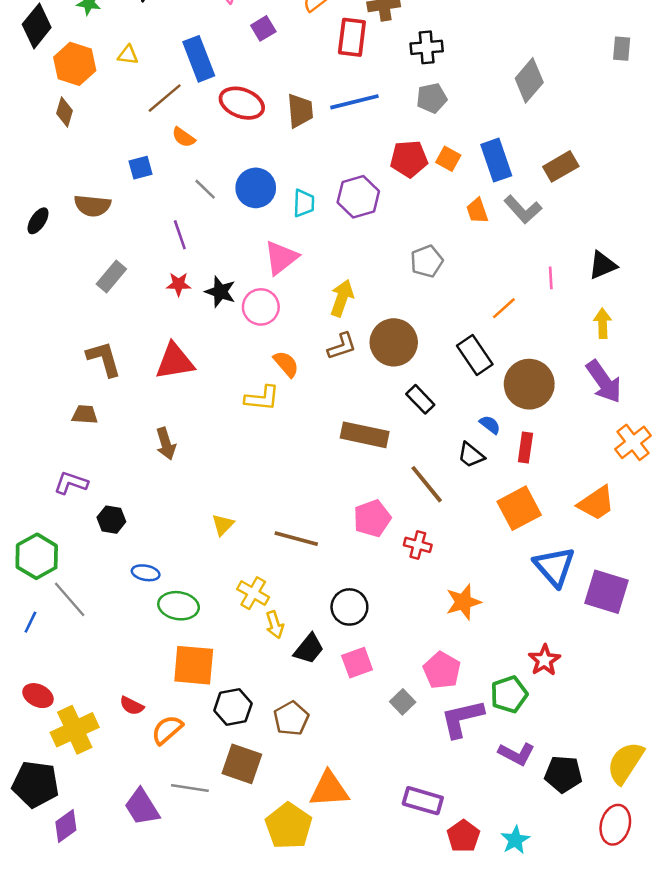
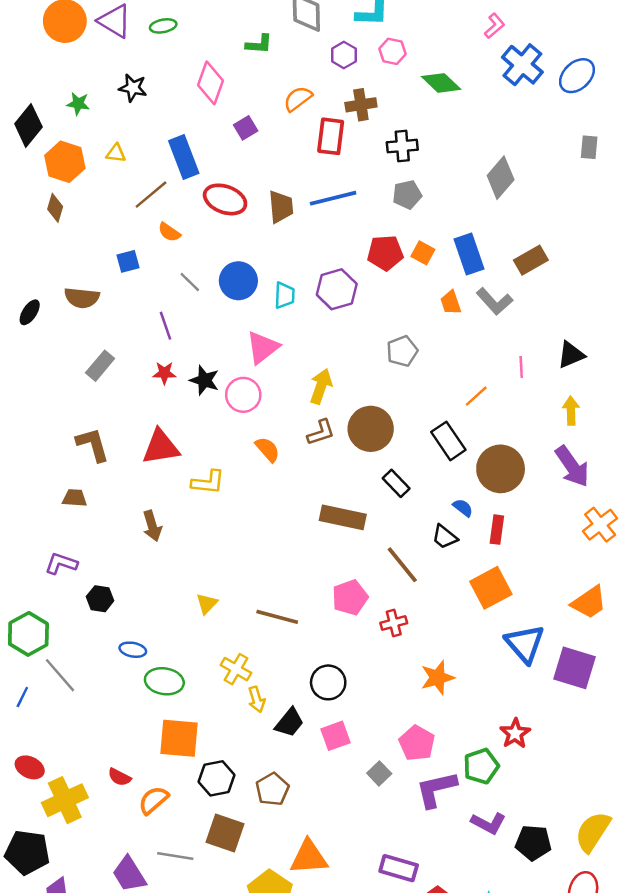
yellow L-shape: (262, 398) -> (208, 482), moved
orange trapezoid: (596, 503) -> (589, 602), moved
red cross: (418, 545) -> (394, 623), turned -30

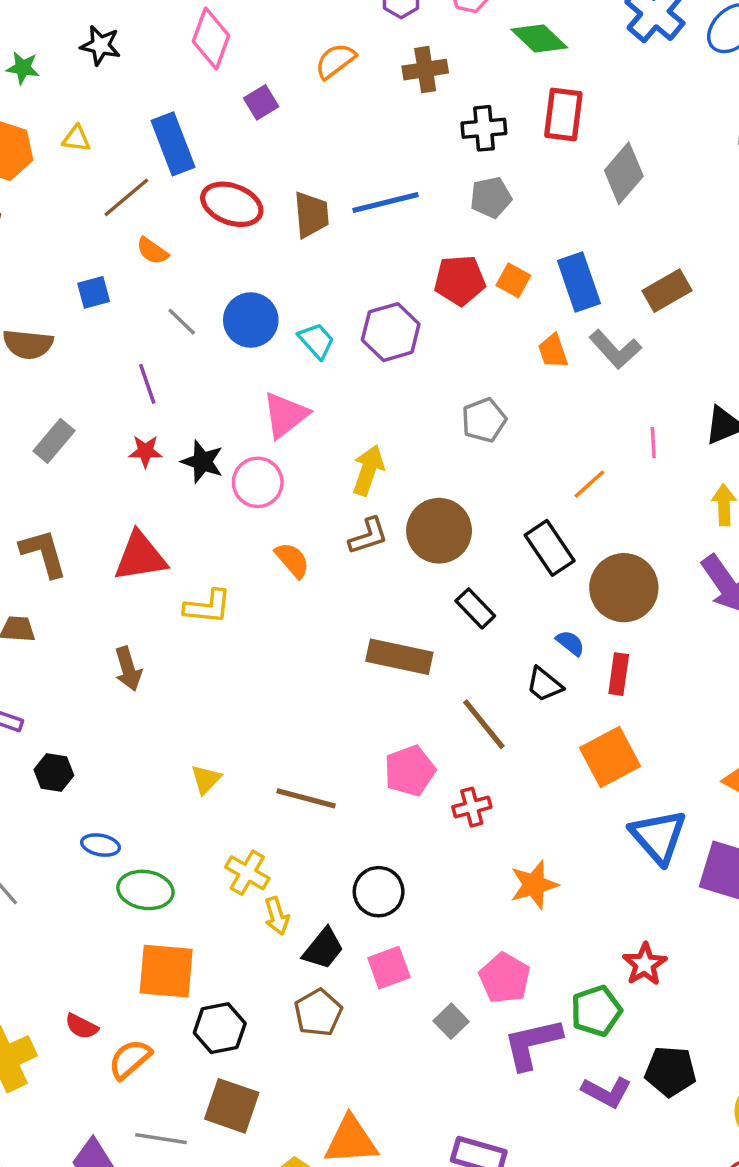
red rectangle: (331, 136) -> (563, 114), moved
cyan trapezoid: (285, 295) -> (316, 341), turned -44
brown pentagon: (272, 789) -> (318, 1013), moved
black pentagon: (533, 843) -> (670, 1071), moved

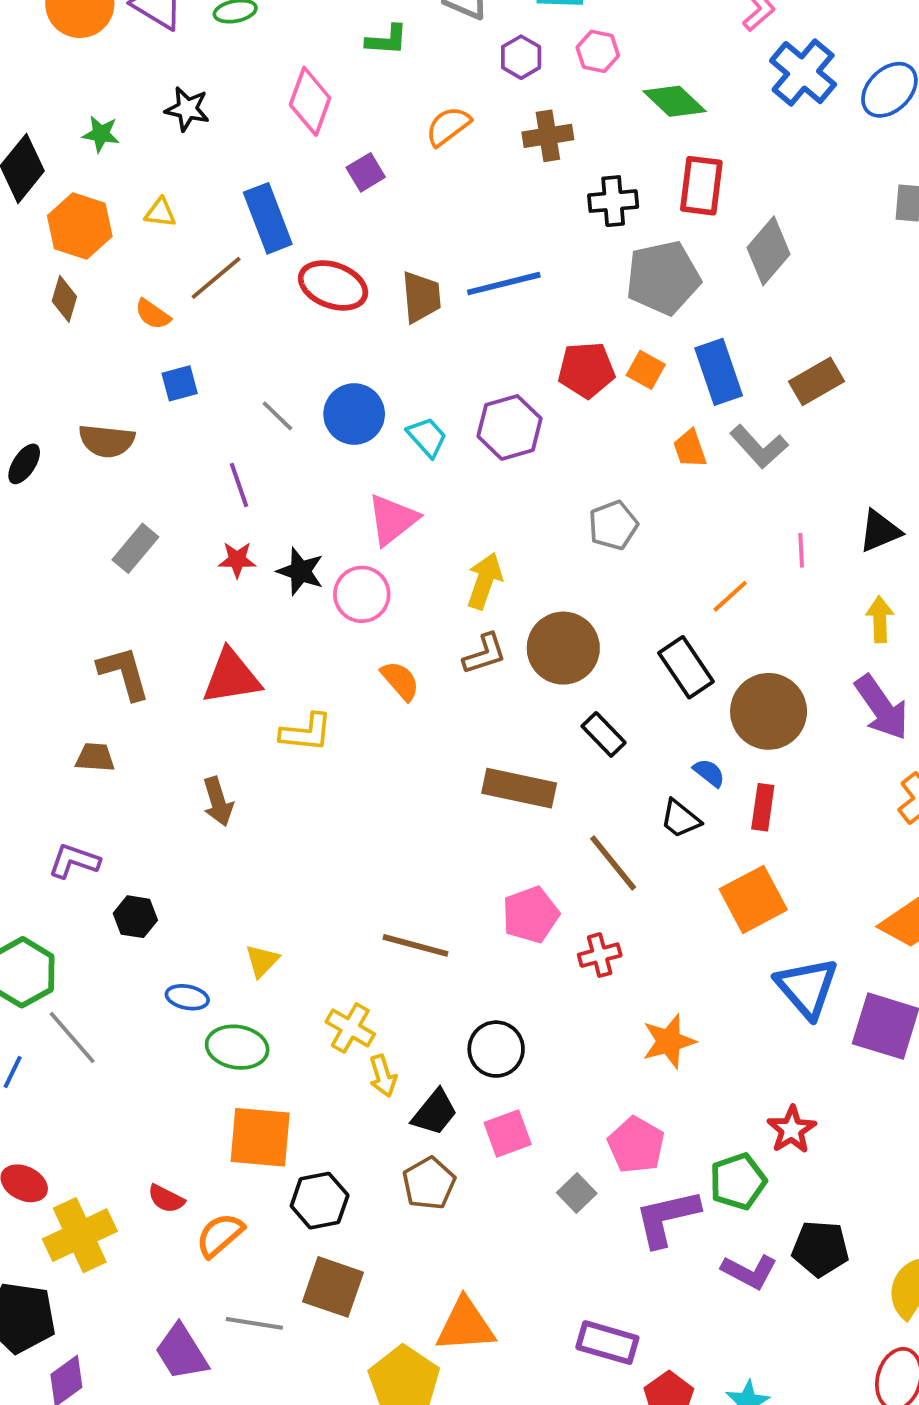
gray pentagon: (491, 197) -> (663, 278), moved, size x1.6
orange semicircle: (152, 251) -> (153, 314), moved
yellow triangle: (206, 779) -> (262, 961), moved

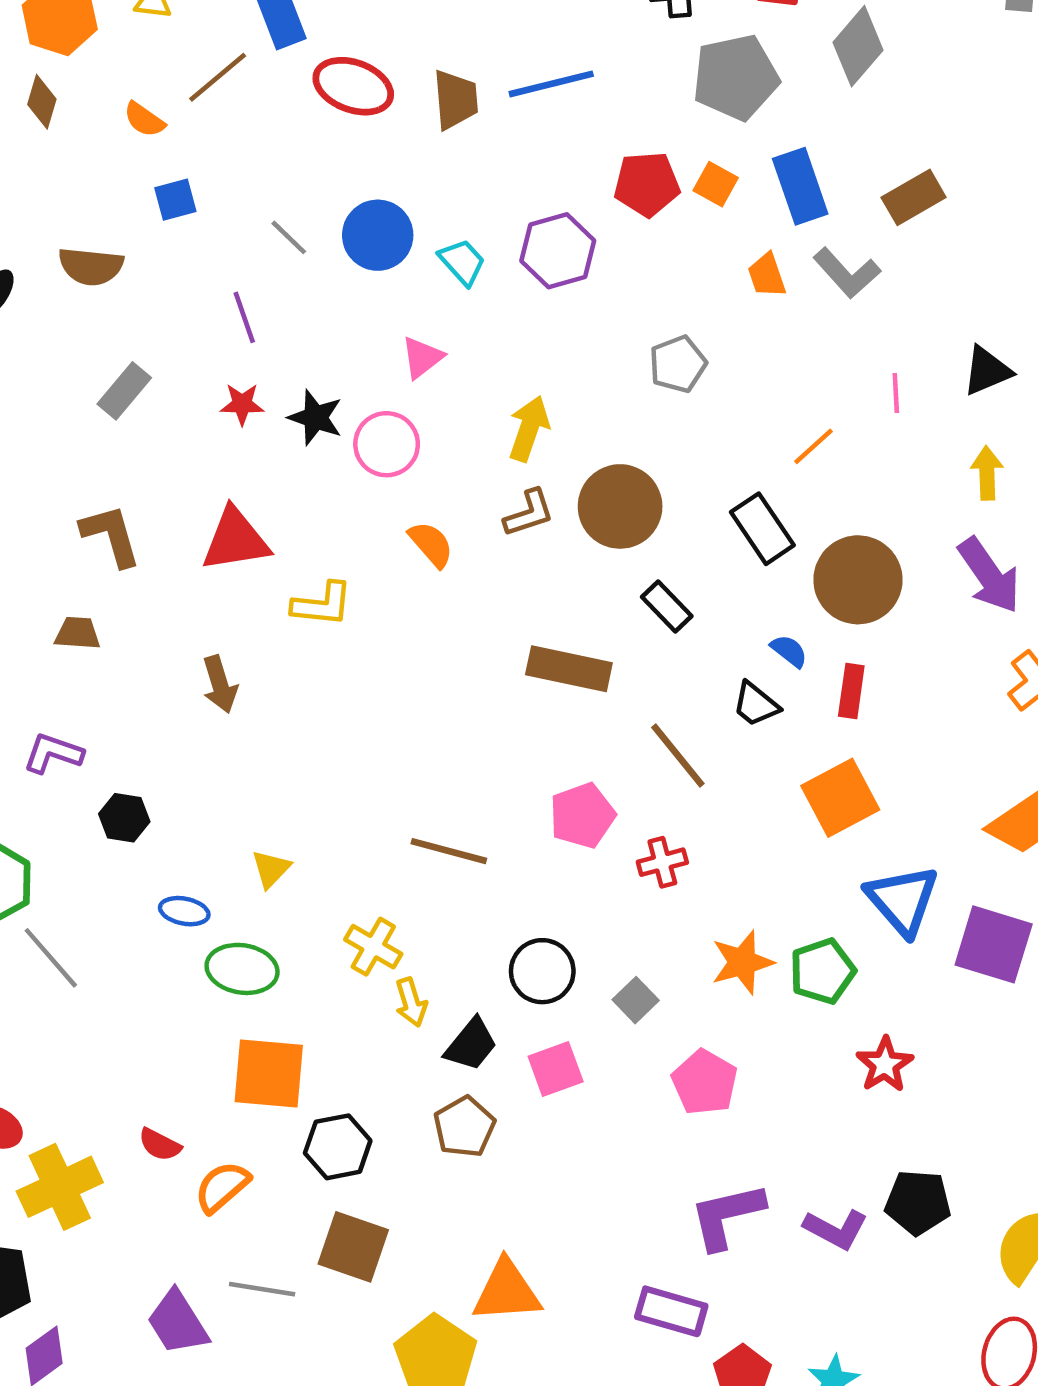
pink triangle: (393, 520) -> (422, 357), size x0.7
green pentagon: (738, 1181) -> (822, 971), moved
gray square: (577, 1193) -> (636, 1000), moved
purple L-shape: (667, 1218) -> (727, 1216), moved

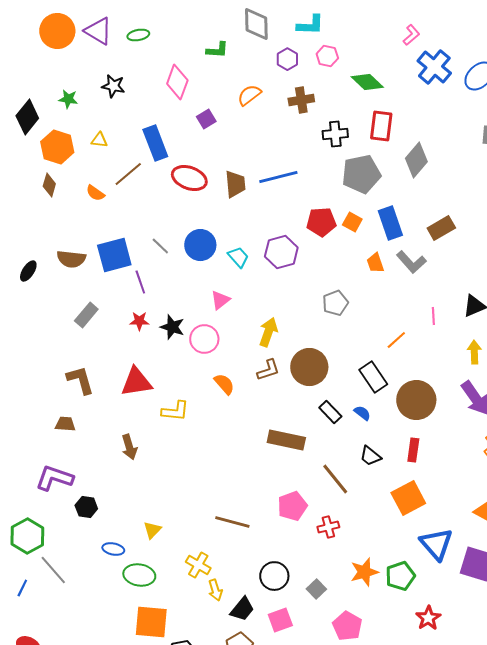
blue square: (175, 200) -> (114, 255), moved, size x1.8
blue semicircle: (789, 651) -> (362, 413), moved
purple L-shape: (53, 753) -> (54, 478), size x1.4

